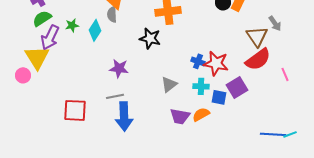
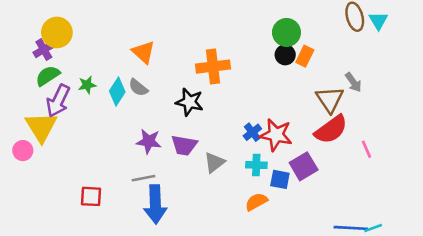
gray semicircle: (112, 14) -> (138, 88), moved, turned -49
blue cross: (198, 61) -> (252, 132), turned 32
red square: (75, 110) -> (91, 196), size x0.7
purple trapezoid: (180, 116) -> (184, 145), moved

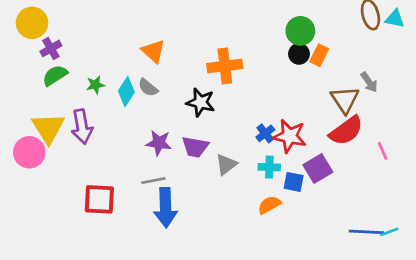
cyan triangle: (378, 21) -> (395, 19), turned -48
yellow circle: (57, 32) -> (32, 23), moved
purple arrow: (58, 101) -> (82, 127), moved, turned -36
pink circle: (23, 151) -> (29, 152), size x1.5
red square: (91, 196) -> (99, 199), size x1.4

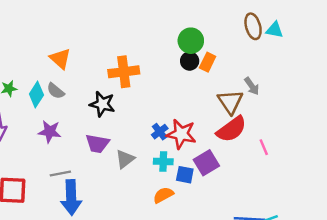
purple star: (159, 143) -> (50, 132), moved

